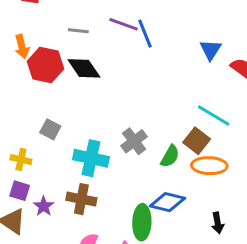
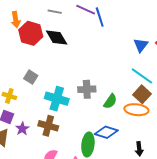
blue triangle: (211, 50) -> (141, 45), moved
gray cross: (134, 141) -> (87, 89), turned 30
brown square: (197, 141) -> (142, 94), moved

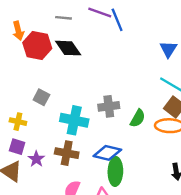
blue diamond: (106, 132) -> (107, 153), moved

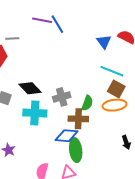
gray line: (63, 18) -> (12, 38), moved
black diamond: (68, 48) -> (30, 88), moved
brown cross: (67, 153) -> (78, 119), moved

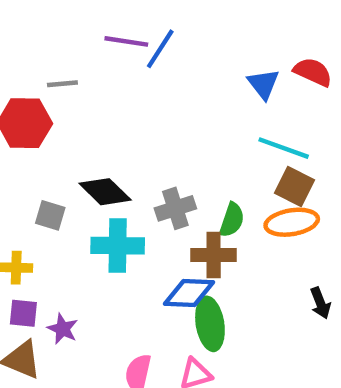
blue line: (57, 24) -> (160, 49), turned 66

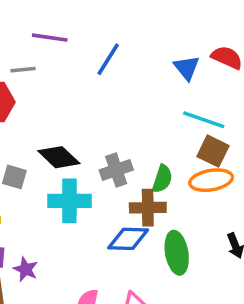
purple line: (126, 41) -> (50, 38), moved
blue line: (160, 49) -> (108, 59), moved
green ellipse: (210, 324) -> (177, 253), moved

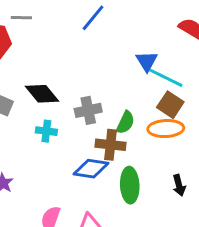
blue triangle: (187, 68) -> (147, 61), moved
cyan cross: (69, 201) -> (46, 131), size x0.6

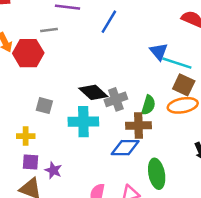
black diamond: (42, 94) -> (93, 92), moved
cyan cross: (46, 131) -> (83, 122), size x1.6
green ellipse: (130, 185) -> (157, 174), moved

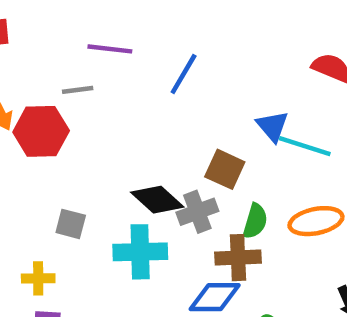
brown square: (184, 85) -> (225, 169), moved

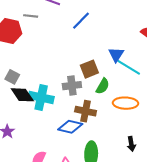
brown square: (225, 169) -> (89, 69), turned 30
black diamond: (157, 200) -> (22, 95), moved
green semicircle: (255, 221) -> (103, 86), moved

